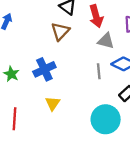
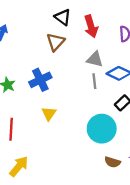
gray triangle: (106, 41) -> (95, 59), moved

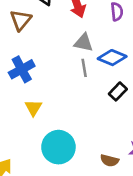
brown triangle: (56, 42) -> (21, 20), moved
cyan circle: (102, 129) -> (58, 147), moved

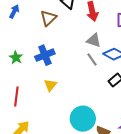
gray line: (84, 68) -> (92, 59), turned -32
cyan circle: (58, 147) -> (83, 119), moved

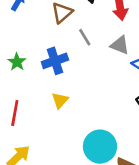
gray line: (92, 59) -> (85, 37), moved

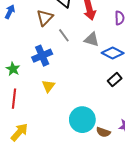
green star: (17, 62) -> (13, 69), moved

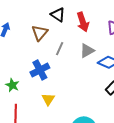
gray line: (64, 35) -> (60, 49), turned 64
gray triangle: (92, 39) -> (87, 51), turned -42

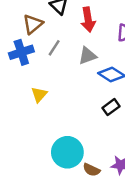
blue cross: (40, 70) -> (21, 52), moved
yellow triangle: (48, 99) -> (39, 95), moved

